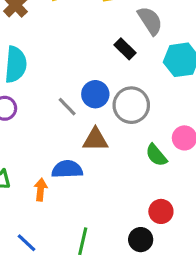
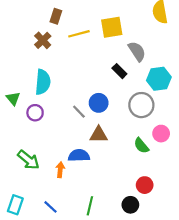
gray circle: (131, 105) -> (141, 105), moved

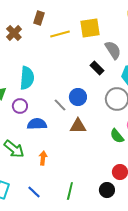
brown cross: (43, 40) -> (14, 33), moved
blue semicircle: (79, 155) -> (37, 124), moved

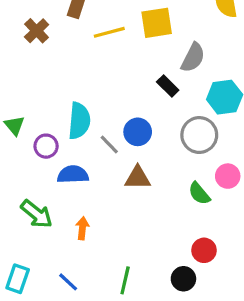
gray semicircle: (113, 50) -> (193, 58), turned 60
cyan semicircle: (27, 78) -> (79, 121), moved

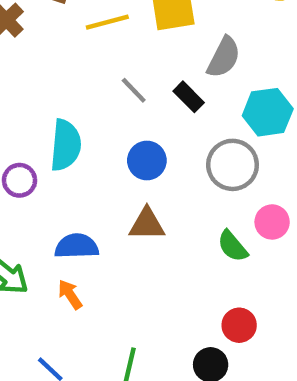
gray line: (109, 144) -> (134, 90), moved
blue semicircle: (73, 174) -> (77, 246), moved
orange arrow: (82, 228) -> (70, 294), turned -40

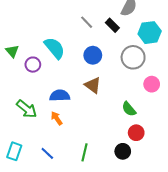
cyan semicircle: (66, 145) -> (55, 48), turned -45
brown triangle: (147, 224) -> (93, 85), turned 36
green semicircle: (233, 246) -> (129, 109), moved

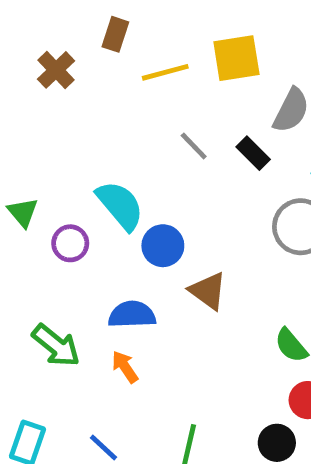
blue circle: (93, 55) -> (163, 246), moved

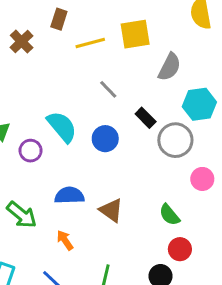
black rectangle: (253, 153) -> (146, 118), moved
blue circle: (163, 246) -> (105, 139), moved
brown triangle: (208, 291) -> (111, 210), moved
orange arrow: (125, 367) -> (65, 240), moved

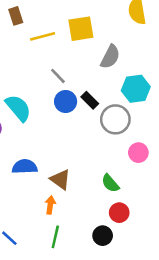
brown rectangle: (59, 19) -> (16, 16), turned -36
blue circle: (105, 139) -> (66, 102), moved
orange arrow: (65, 240) -> (50, 205), moved, turned 42

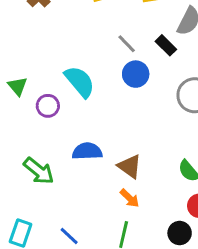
black rectangle: (90, 100) -> (166, 45), moved
orange arrow: (50, 205) -> (130, 198), moved, turned 126

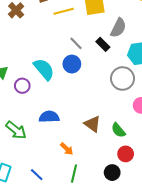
blue circle: (136, 74) -> (72, 64), moved
brown triangle: (130, 166) -> (93, 124), moved
orange arrow: (130, 198) -> (67, 149), moved

